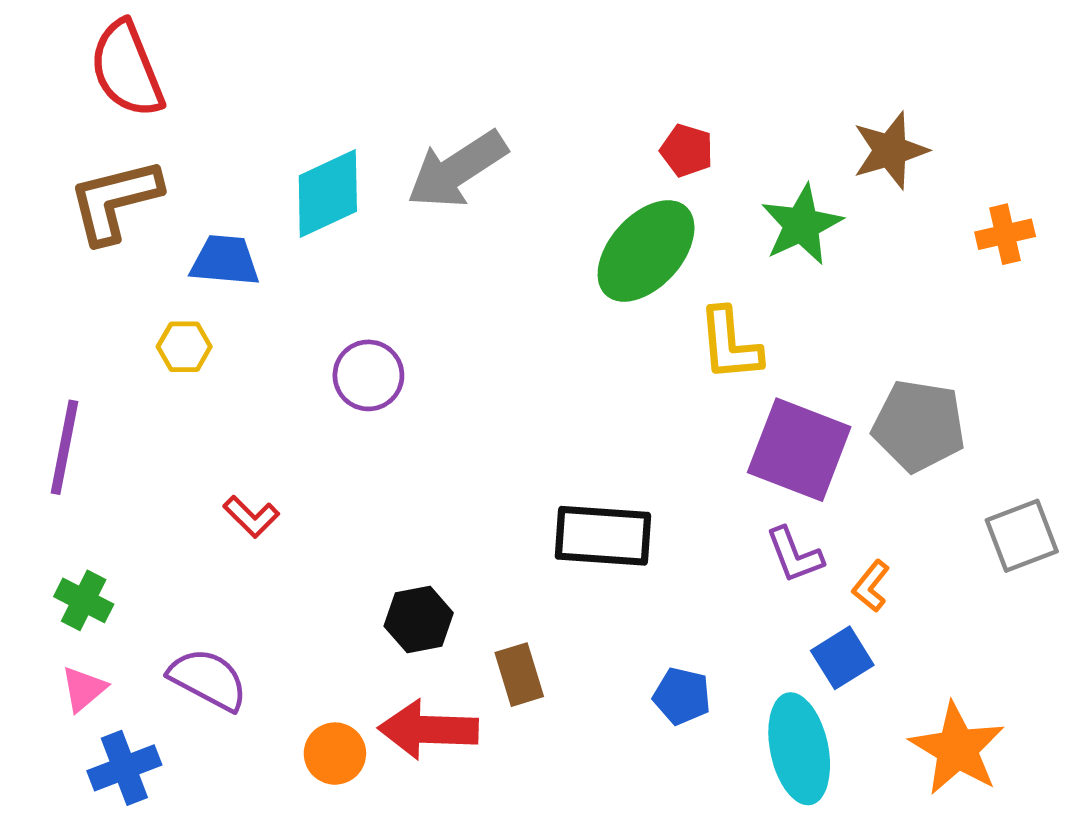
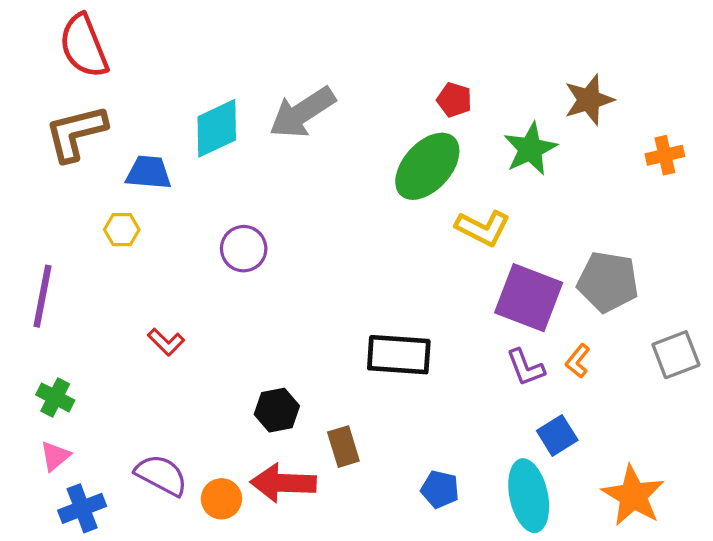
yellow L-shape: (730, 344) -> (483, 228), turned -58
orange L-shape: (871, 586) -> (578, 361), moved
purple semicircle: (208, 679) -> (161, 475), moved
blue pentagon: (682, 696) -> (440, 489), moved

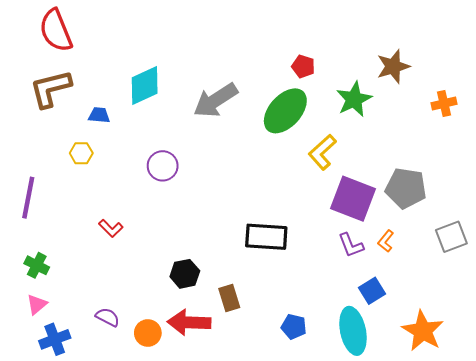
gray arrow: (302, 112) -> (216, 100), moved
blue trapezoid: (149, 173) -> (99, 115), size x0.7
yellow L-shape: (483, 228) -> (322, 152), turned 111
purple semicircle: (161, 475) -> (108, 317), size x0.7

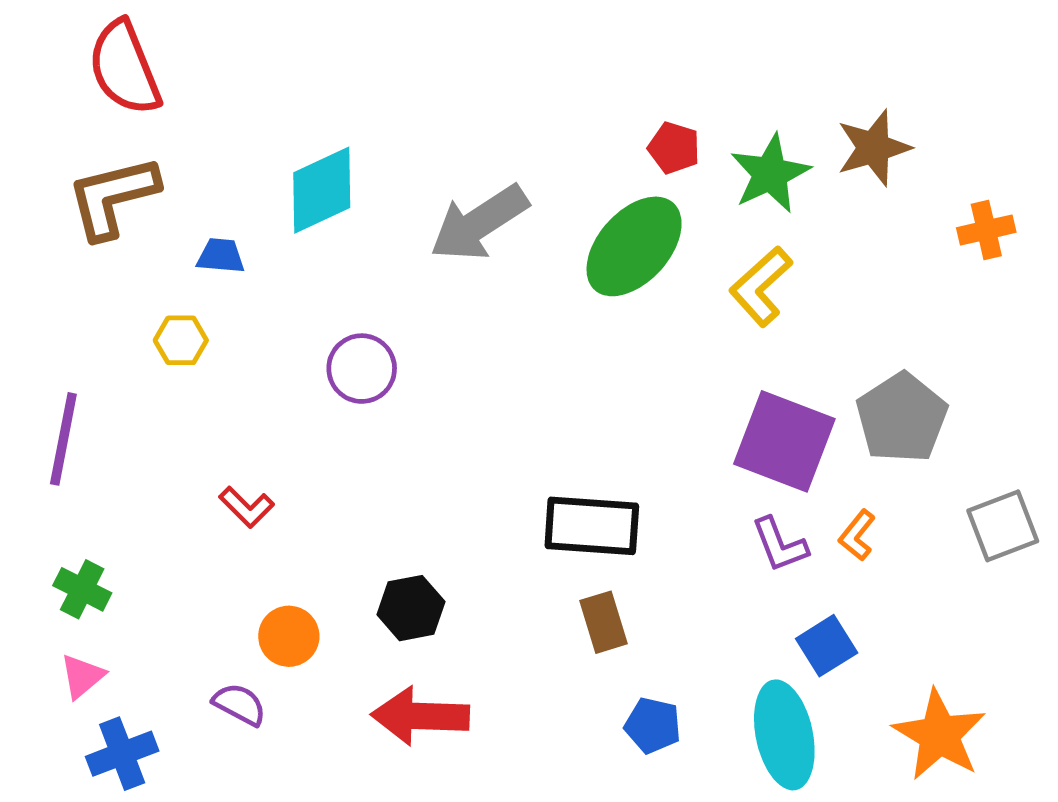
green star: (354, 99) -> (770, 174), moved
yellow L-shape: (322, 152) -> (761, 286), moved
gray pentagon: (406, 188) -> (902, 418), turned 30
brown rectangle: (229, 298) -> (604, 622), moved
orange circle: (148, 333) -> (289, 636), moved

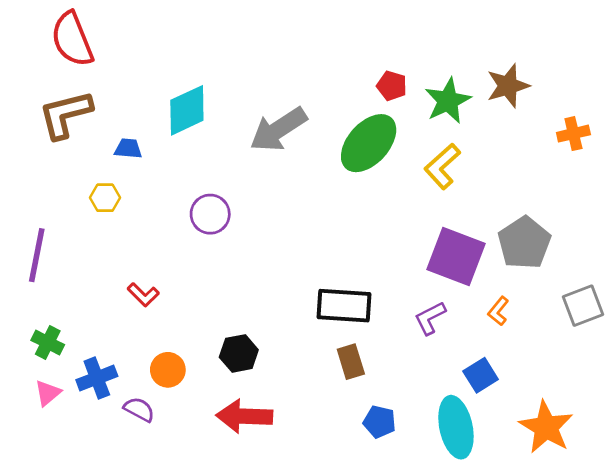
purple L-shape: (780, 545) -> (430, 318), moved, turned 84
blue cross: (122, 754) -> (97, 378), moved

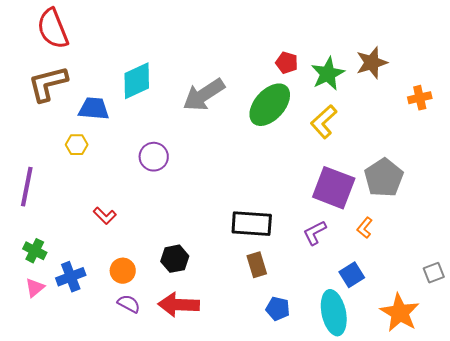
blue trapezoid: (128, 149) -> (94, 109), size x1.5
gray square: (583, 306) -> (434, 273), moved, size x0.7
purple semicircle: (139, 409) -> (129, 304), moved

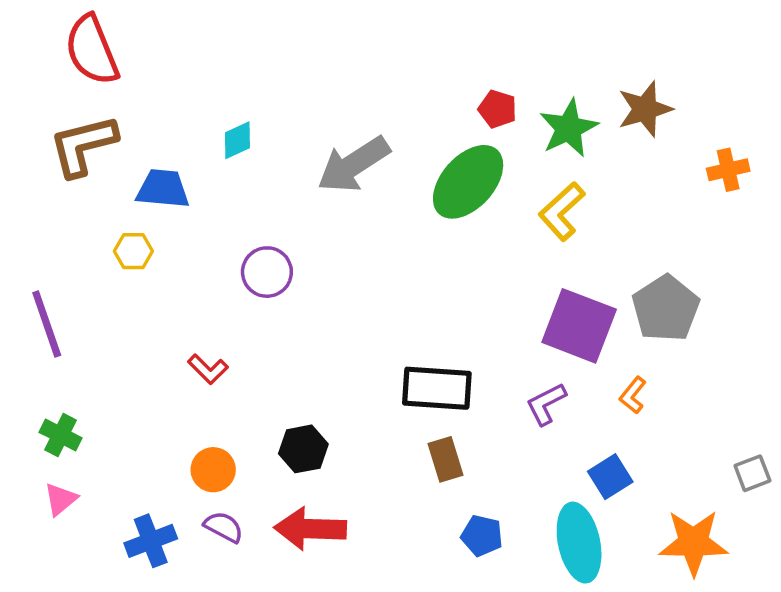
cyan diamond: (137, 81) -> (237, 140), size x0.6
purple line: (27, 187) -> (47, 324), turned -30
red L-shape: (105, 216) -> (208, 369), moved
blue cross: (71, 277) -> (151, 541), moved
orange star: (400, 313) -> (693, 543), turned -30

